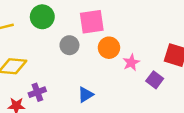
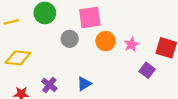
pink star: (131, 63) -> (131, 44), moved
purple cross: (37, 92) -> (49, 85), moved, turned -32

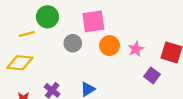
yellow line: (11, 22) -> (27, 34), moved

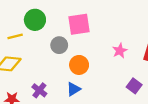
orange circle: (110, 46) -> (79, 65), moved
purple square: (152, 75) -> (134, 86), moved

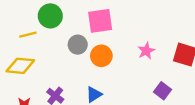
orange circle: (79, 65) -> (101, 56), moved

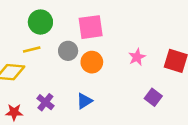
yellow line: (28, 35) -> (32, 50), moved

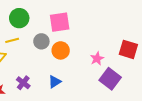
pink star: (137, 57) -> (97, 59), moved
purple square: (153, 97) -> (110, 79), size x1.5

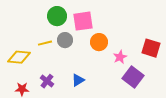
green circle: (19, 18) -> (57, 16), moved
yellow line: (12, 40) -> (45, 43), moved
orange circle: (61, 50) -> (99, 42), moved

